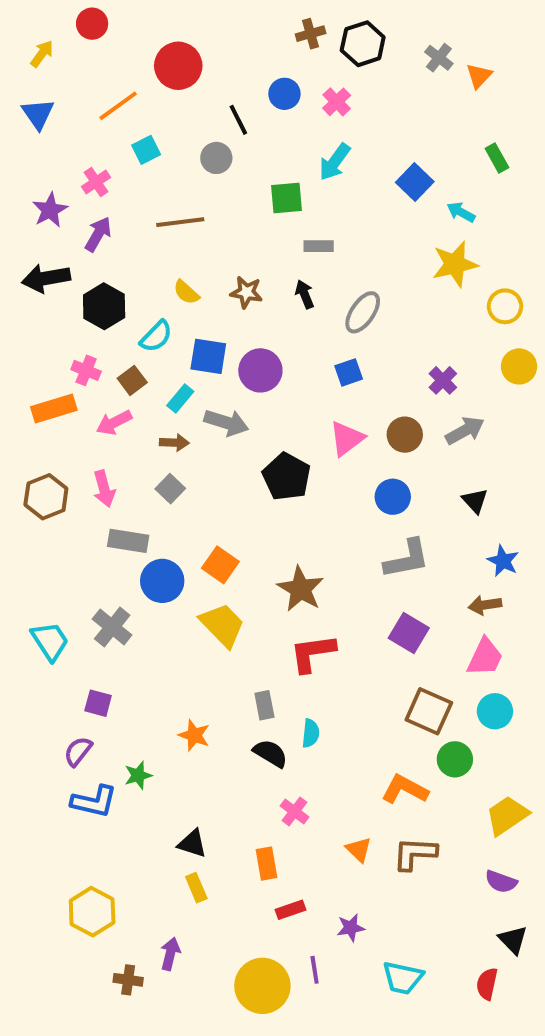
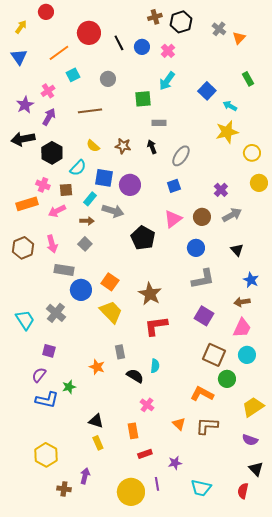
black line: (238, 120) -> (119, 43), moved
brown square: (132, 380) -> (66, 190), turned 32
gray rectangle: (264, 705) -> (120, 352), moved

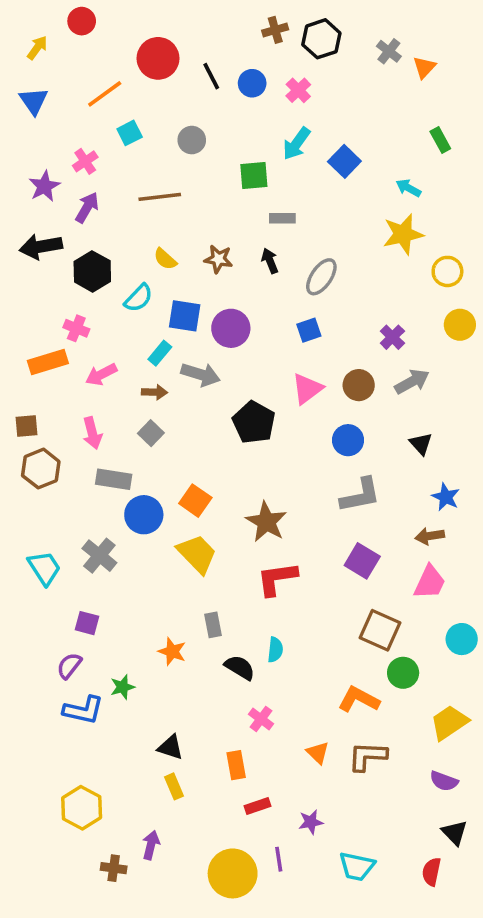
blue square: (207, 91) -> (344, 161), moved
brown square: (66, 190) -> (27, 426), moved
brown hexagon: (23, 248) -> (41, 469), moved
cyan circle: (247, 355) -> (462, 639), moved

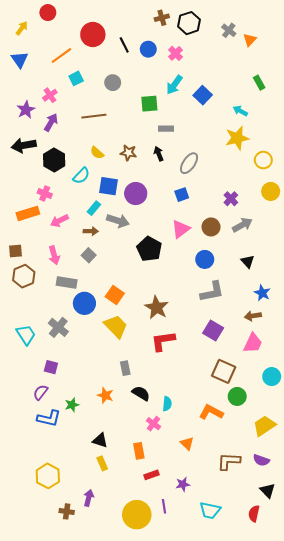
cyan semicircle: (275, 650) -> (167, 404), moved
orange star: (172, 651) -> (105, 395), moved
brown L-shape: (368, 756) -> (229, 461), moved

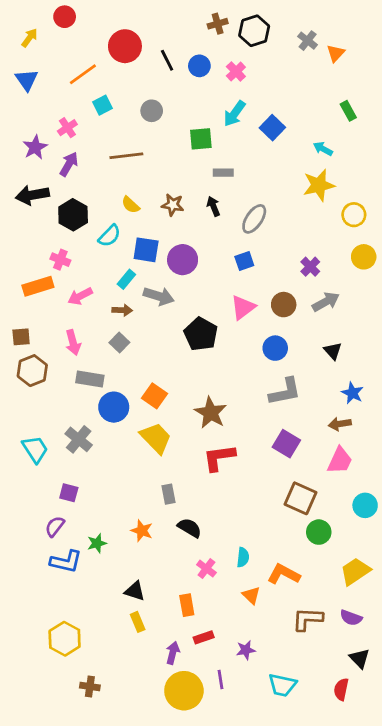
cyan semicircle: (167, 404) -> (243, 557), moved
orange L-shape: (211, 412) -> (284, 574), moved
purple arrow: (89, 498) -> (173, 653), moved

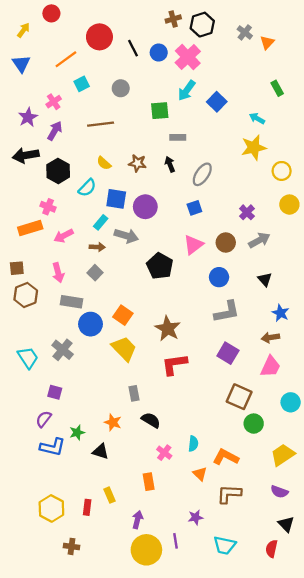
pink cross: (236, 71) -> (188, 57), size x1.6
black triangle: (135, 591) -> (101, 451), moved
brown L-shape: (308, 619) -> (229, 494), moved
red rectangle: (204, 637) -> (87, 507), moved, turned -64

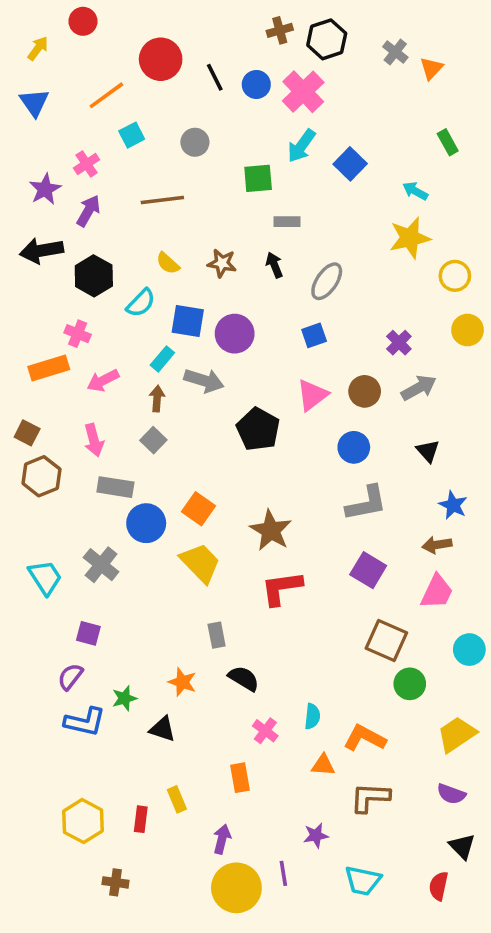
brown arrow: (97, 247) -> (157, 399), turned -88
brown square: (17, 268) -> (27, 433), turned 32
orange triangle: (200, 474) -> (323, 765), turned -40

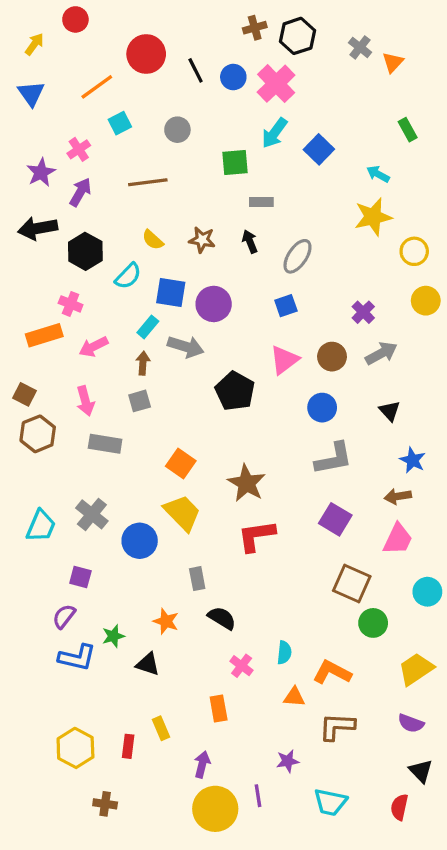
gray square: (153, 440) -> (140, 401), turned 30
blue circle: (146, 523) -> (140, 541), moved
cyan trapezoid: (45, 577) -> (41, 526), turned 56

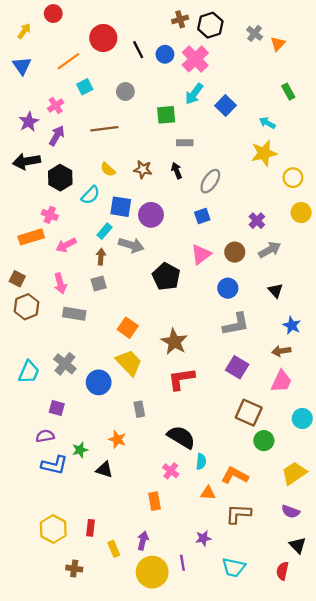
purple semicircle: (64, 616) -> (45, 436), turned 42
black semicircle: (222, 618) -> (181, 437), moved, size x1.4
yellow rectangle: (161, 728) -> (114, 549), moved

